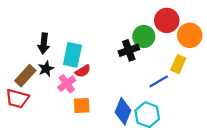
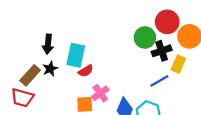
black cross: (129, 50) -> (162, 51), moved
pink cross: (67, 84) -> (100, 93), moved

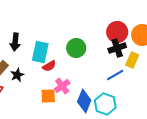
red circle: (167, 22) -> (117, 32), moved
green circle: (145, 37) -> (76, 48), moved
black star: (50, 69) -> (17, 75), moved

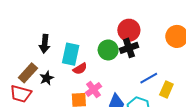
red circle: (117, 32) -> (129, 30), moved
black cross: (117, 48) -> (129, 48), moved
yellow rectangle: (132, 60) -> (166, 90), moved

